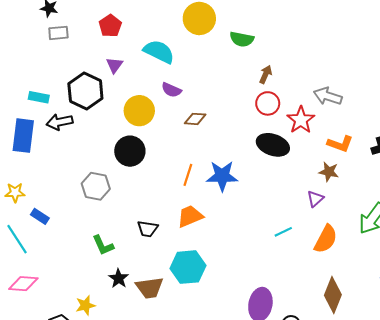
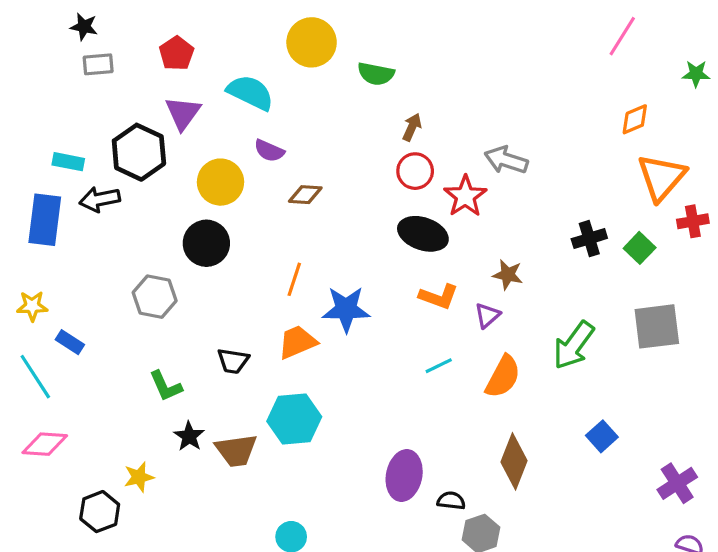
purple triangle: (114, 65) -> (183, 113), size x1.4
orange L-shape: (340, 144) -> (439, 297), moved
blue star: (222, 176) -> (346, 309), moved

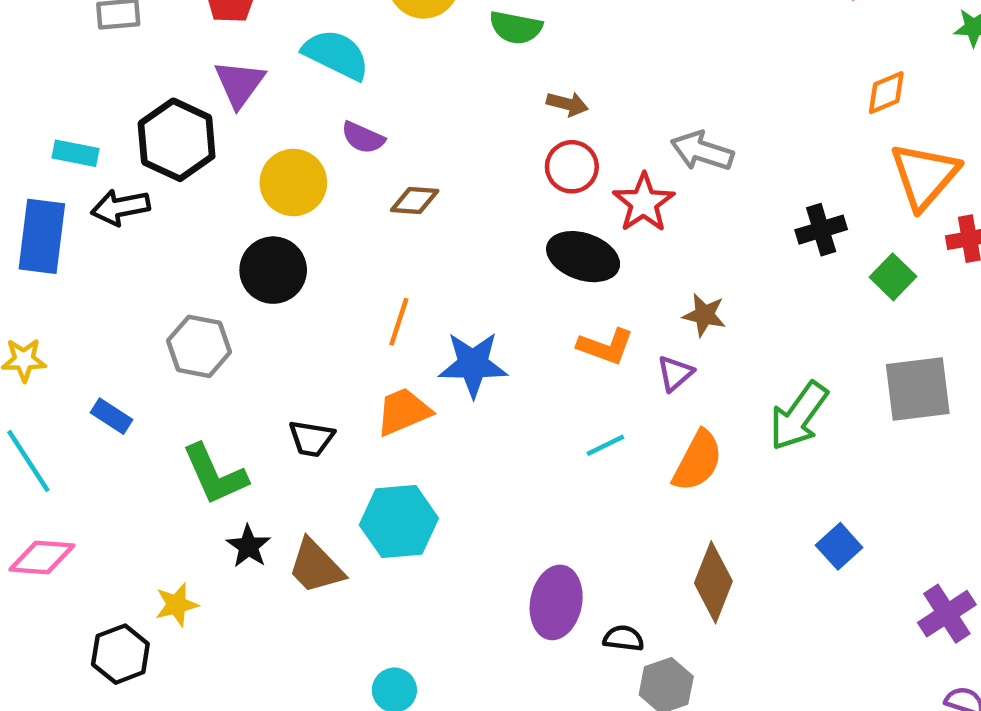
brown arrow: (412, 127) -> (567, 104), turned 80
black cross: (589, 239) -> (821, 230), moved
blue rectangle: (70, 342) -> (111, 416), moved
green L-shape: (166, 386) -> (215, 474), size x1.4
brown trapezoid: (236, 450) -> (316, 567), turned 54

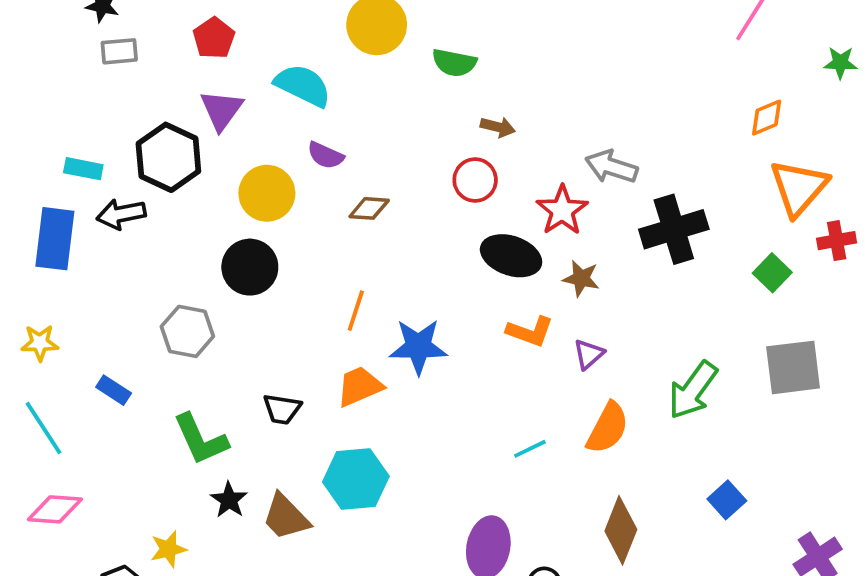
red circle: (572, 167) -> (475, 180), moved
black cross: (821, 230) -> (674, 229), moved, size x1.6
brown star: (704, 315) -> (581, 278), moved
cyan line: (606, 445) -> (530, 449), moved

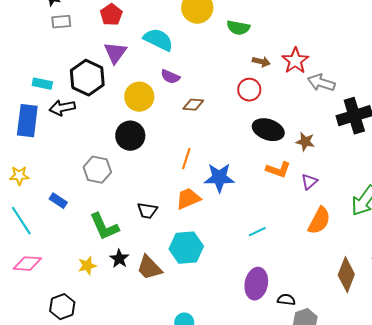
red star: (562, 210) -> (295, 61), moved
cyan line: (530, 449) -> (257, 232), moved
brown diamond: (621, 530) -> (346, 275), moved
yellow star: (168, 549) -> (87, 266), moved

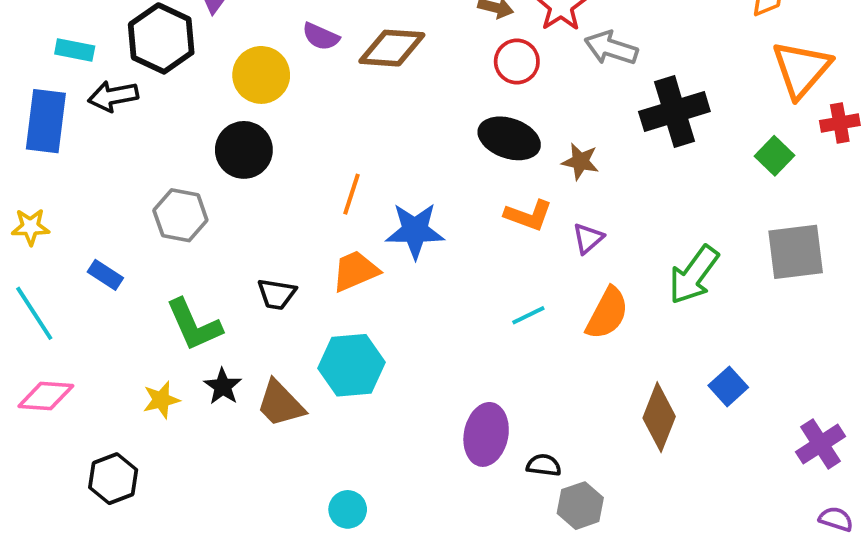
red circle: (249, 90) -> (517, 61), moved
brown diamond: (193, 105) -> (392, 48), moved, size x1.6
cyan line: (257, 232) -> (528, 315), moved

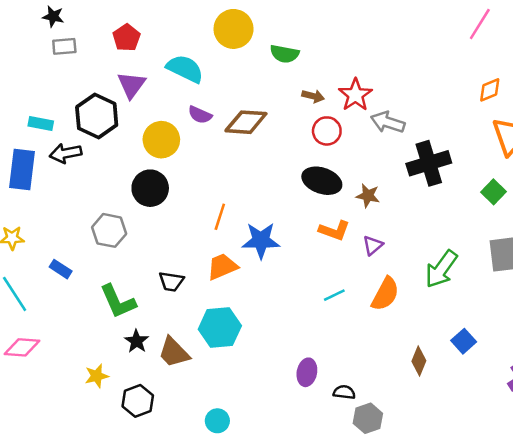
yellow star: (161, 400) -> (97, 376), moved
brown diamond: (659, 417) -> (419, 361), size x0.7
purple ellipse: (486, 434) -> (307, 372), size x0.7
black hexagon: (113, 479) -> (138, 401), moved

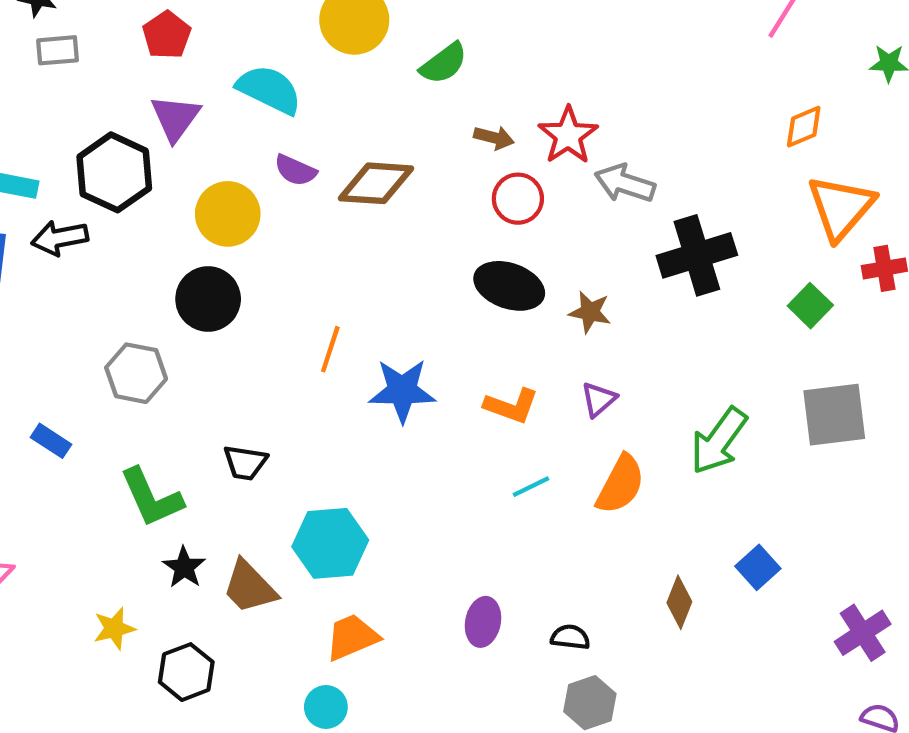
green semicircle: (285, 54) -> (444, 63), turned -48
orange L-shape: (334, 230) -> (511, 406), moved
orange trapezoid: (222, 267) -> (352, 637), moved
black semicircle: (344, 392) -> (570, 637), moved

